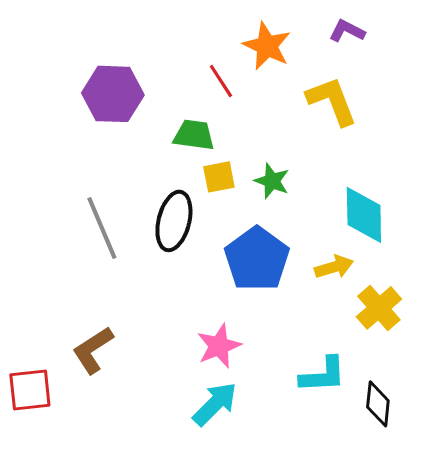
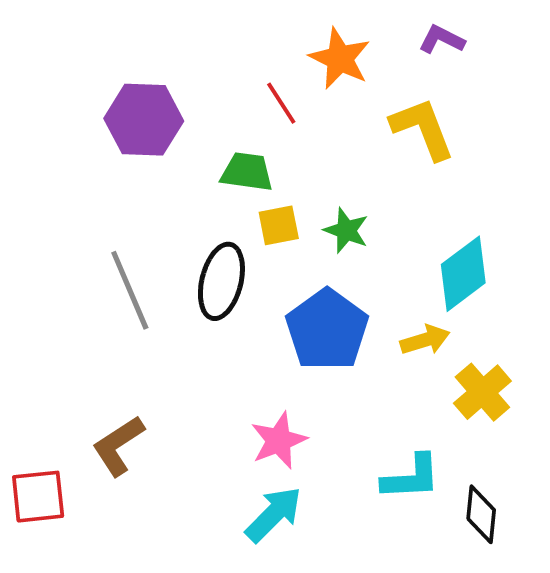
cyan diamond: (364, 215) -> (463, 274), turned 54

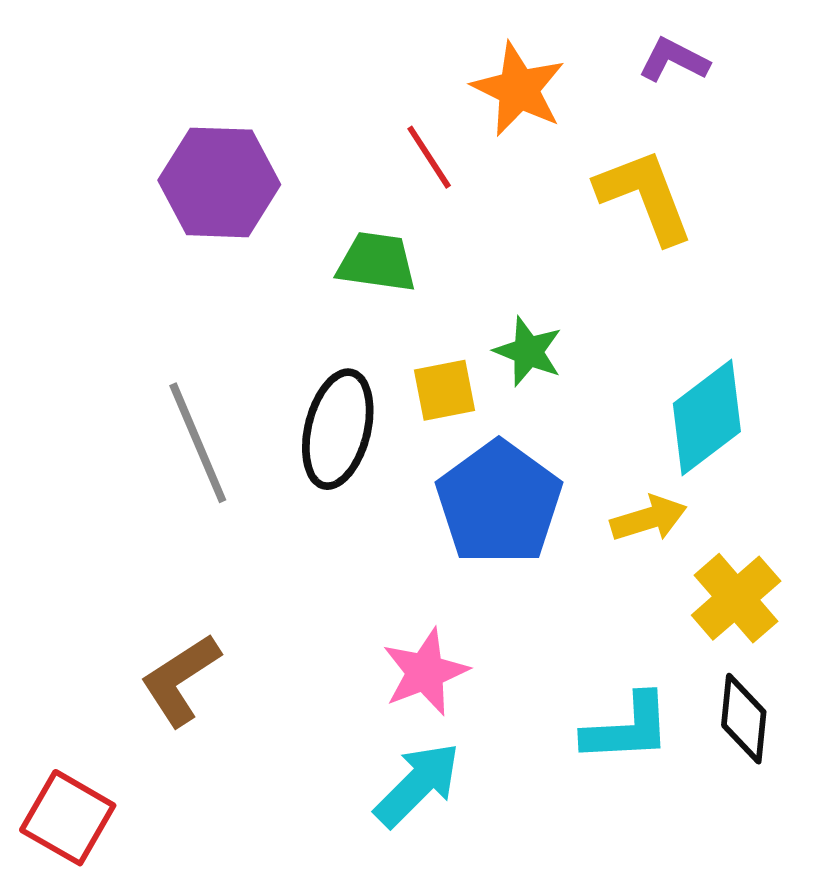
yellow square: (279, 225) -> (445, 390), moved
red square: (38, 497) -> (68, 818), moved, turned 36
black diamond: (481, 514) -> (744, 719), moved

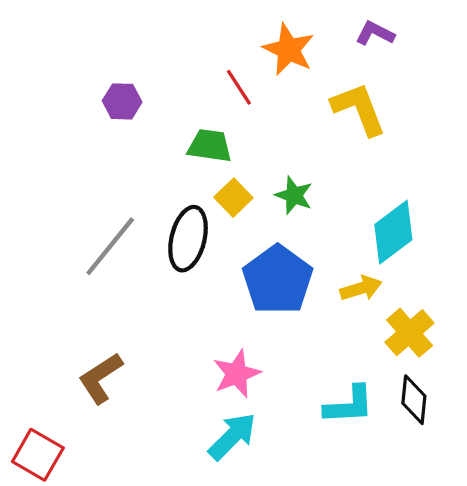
purple hexagon: (219, 182) -> (122, 101), size x0.6
yellow square: (445, 390) -> (233, 198), moved, turned -33
gray line: (198, 443) -> (110, 246), turned 62

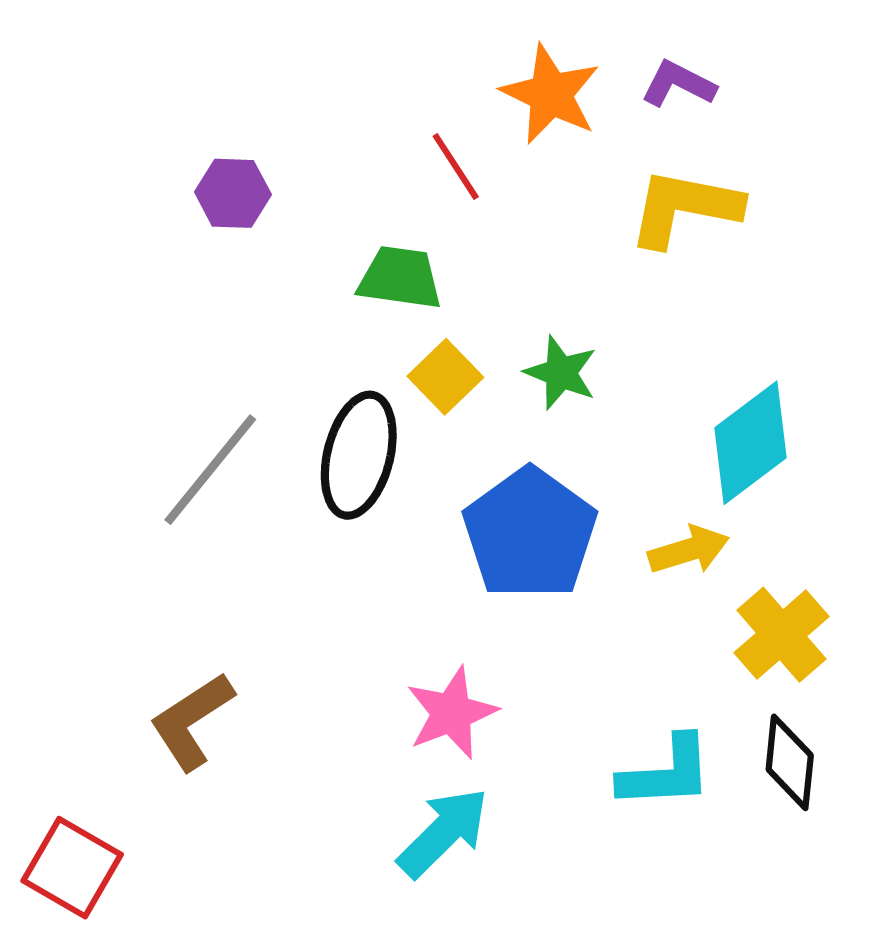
purple L-shape: (375, 33) -> (678, 84), moved
yellow L-shape: (359, 109) -> (685, 208), turned -58

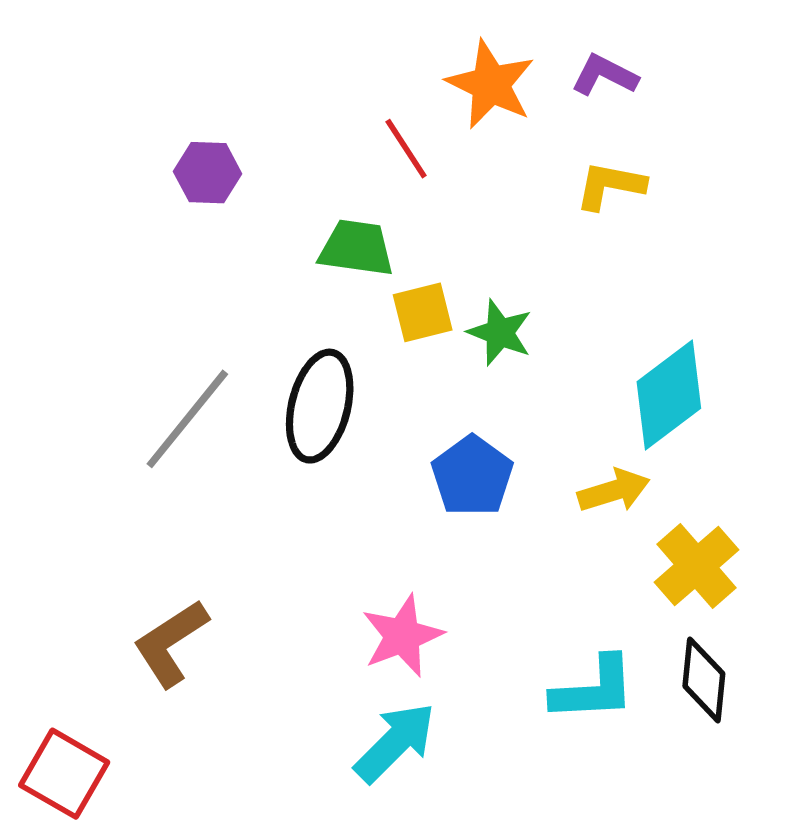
yellow L-shape: (685, 208) -> (610, 185), size x0.7
yellow square: (445, 377) -> (423, 312), moved, turned 30
blue pentagon: (530, 534) -> (472, 476), size x0.7

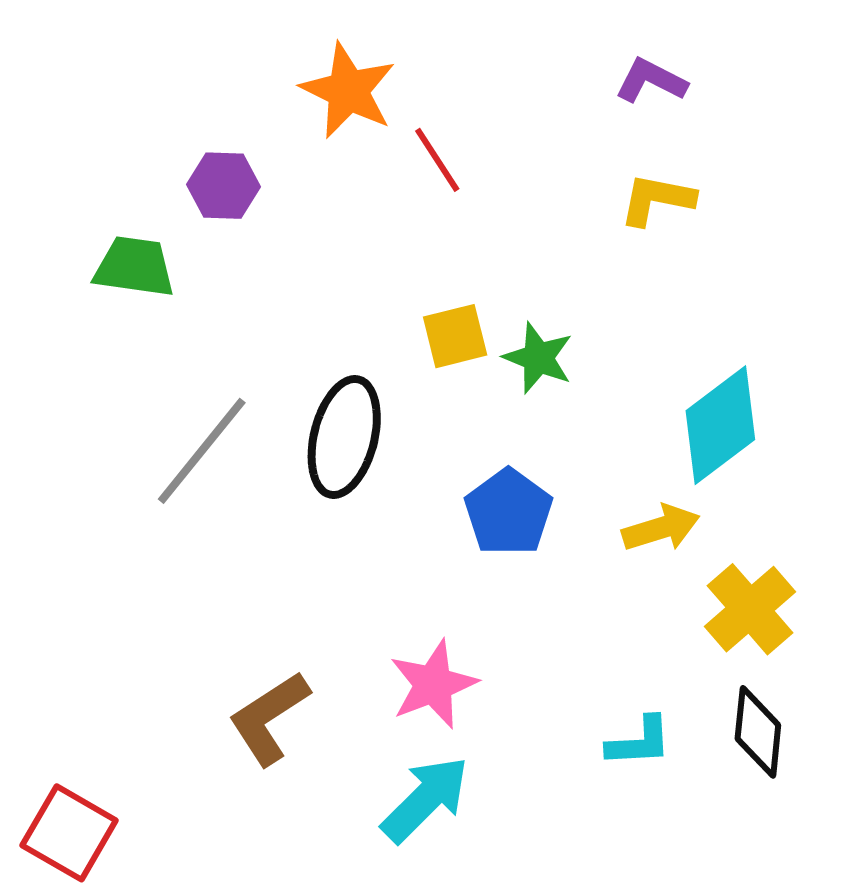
orange star: (491, 84) -> (348, 91), moved
green trapezoid: (356, 248) -> (134, 267), moved
brown L-shape: (171, 643) -> (269, 718), moved
cyan L-shape: (594, 689) -> (639, 742), size x0.7

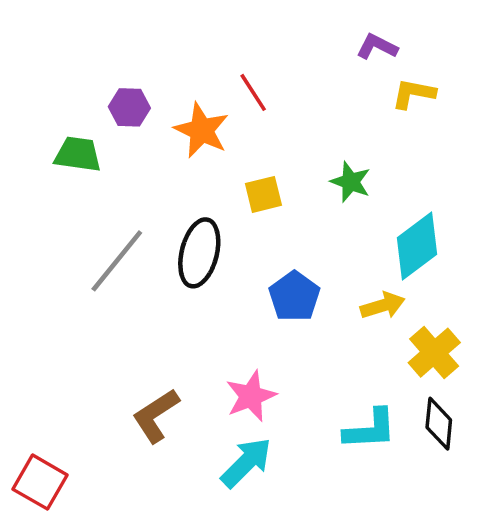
orange star: (348, 91) -> (202, 130), moved
yellow L-shape: (657, 199) -> (414, 94), moved
green star: (538, 358) -> (351, 182), moved
cyan L-shape: (639, 742) -> (370, 429), size x1.4

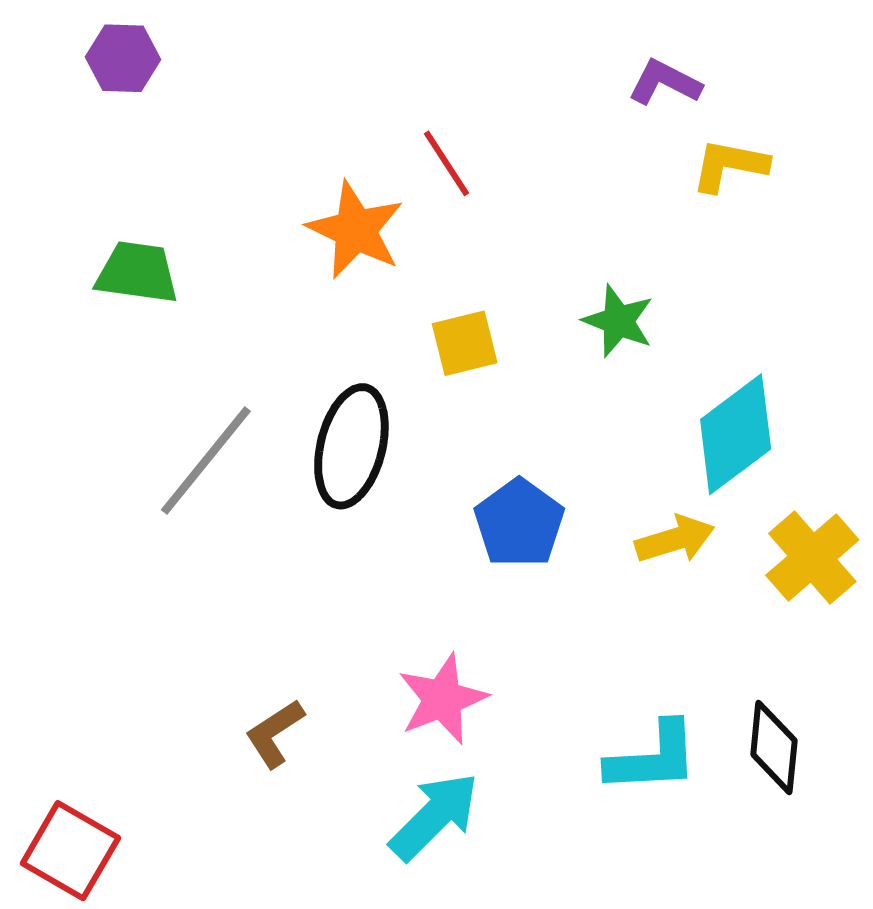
purple hexagon: (129, 107) -> (123, 58), moved
yellow cross: (434, 353) -> (812, 558), moved
brown L-shape: (156, 416) -> (275, 733), size x0.7

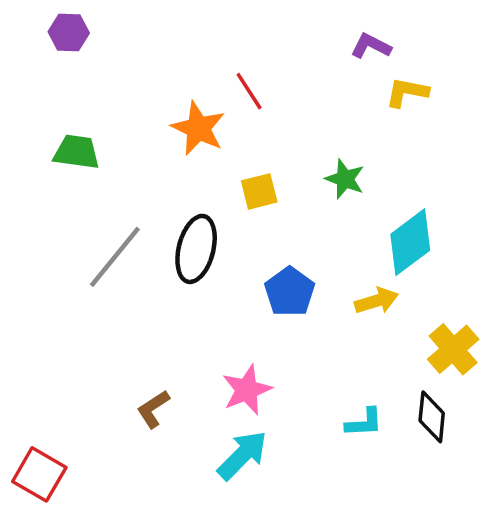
yellow cross: (812, 558) -> (453, 349), moved
cyan L-shape: (653, 758) -> (364, 423), size x0.7

